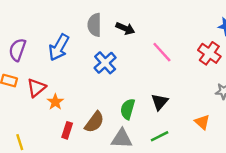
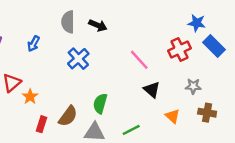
blue arrow: (59, 47) -> (33, 44), size x0.6
pink line: (162, 52) -> (139, 60), moved
red cross: (209, 53) -> (179, 49), turned 30
black triangle: (160, 102) -> (152, 90), moved, turned -30

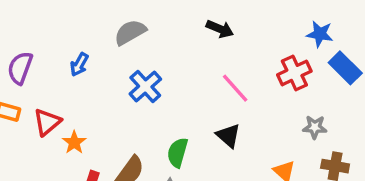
gray semicircle: (68, 22) -> (130, 32), turned 60
black arrow: (98, 25) -> (220, 29), moved
black triangle: (152, 90) -> (228, 136), moved

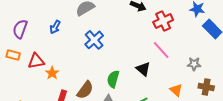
red cross: (294, 73) -> (163, 21), moved
pink line: (235, 88) -> (161, 50), moved
red triangle: (47, 122) -> (36, 61), turned 30

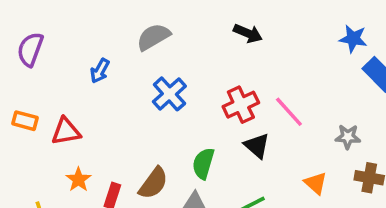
red cross: (163, 21) -> (241, 105), moved
purple semicircle: (20, 29) -> (30, 49), moved
orange star: (52, 73) -> (78, 180), moved

